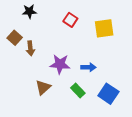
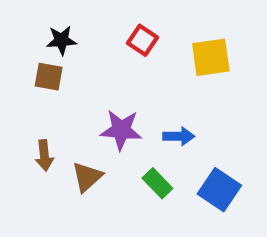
black star: (29, 11) -> (61, 40), moved
brown square: (15, 38) -> (49, 77), moved, turned -32
brown arrow: (30, 48) -> (44, 155), moved

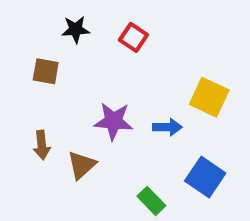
black star: (61, 40) -> (76, 29), moved
yellow square: (211, 57) -> (209, 97), moved, turned 33
green rectangle: (157, 183) -> (151, 201), moved

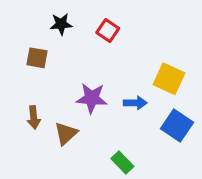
blue square: (205, 177) -> (177, 125), moved

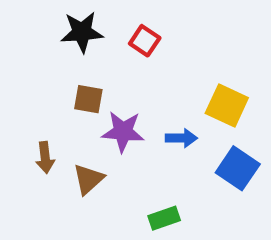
black star: (61, 24) -> (82, 32), size x1.4
brown square: (37, 58) -> (88, 99), moved
green rectangle: (122, 162) -> (164, 218), turned -65

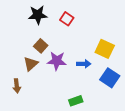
brown square: (88, 99) -> (41, 46), turned 32
brown arrow: (45, 158) -> (17, 86), moved
brown triangle: (88, 179) -> (31, 64), moved

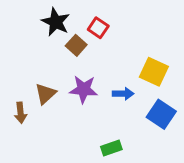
black star: (38, 15) -> (56, 22), turned 30
brown square: (41, 46) -> (76, 45), moved
brown arrow: (17, 86) -> (21, 113), moved

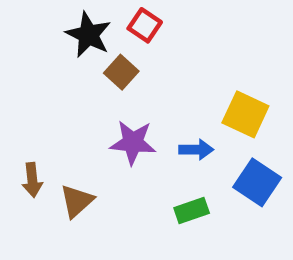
red square: (98, 28) -> (145, 25), moved
brown triangle: (45, 94) -> (77, 201), moved
green rectangle: (111, 148) -> (192, 210), moved

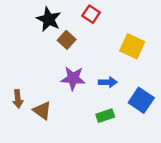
red square: (145, 25) -> (91, 14), moved
yellow square: (245, 114) -> (132, 46), moved
brown triangle: (77, 201) -> (42, 110), turned -42

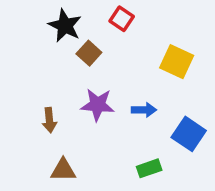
brown arrow: (18, 99) -> (49, 120), moved
brown triangle: (42, 110) -> (63, 170), moved, turned -36
green rectangle: (105, 116) -> (149, 168), moved

